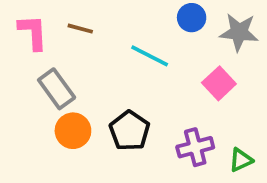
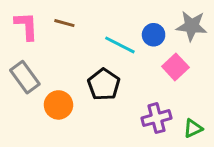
blue circle: (192, 18) -> (154, 35), moved
gray rectangle: (57, 89) -> (25, 77), moved
black pentagon: (130, 131) -> (104, 84), moved

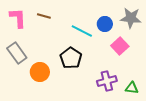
green triangle: (193, 128) -> (132, 88), turned 32

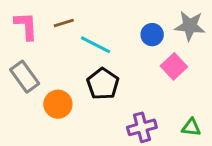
brown line: (44, 16) -> (64, 23), turned -32
cyan line: (82, 31) -> (96, 45), moved
purple cross: (107, 81) -> (142, 127), moved

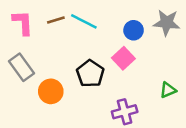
cyan line: (96, 45) -> (84, 21), moved
pink square: (174, 66) -> (123, 58), moved
green triangle: (191, 127) -> (168, 90), moved, turned -30

